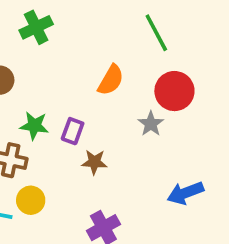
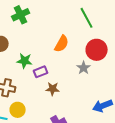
green star: (34, 126) -> (25, 61), moved
purple rectangle: (73, 131) -> (41, 72), turned 48

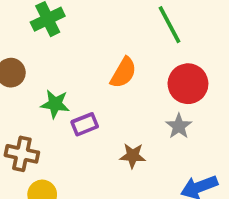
gray star: (84, 68) -> (179, 126), moved
brown star: (53, 89) -> (133, 156), moved

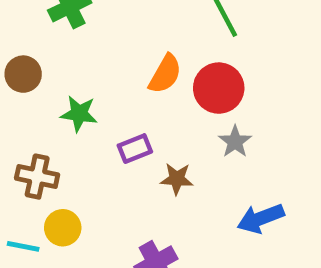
red circle: (188, 84) -> (219, 88), moved
purple rectangle: (85, 124) -> (135, 149), moved

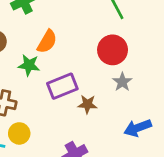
orange semicircle: (165, 74) -> (47, 42), moved
purple rectangle: (135, 149) -> (62, 86), size x1.5

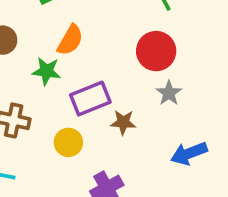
yellow circle: (19, 133) -> (68, 142), moved

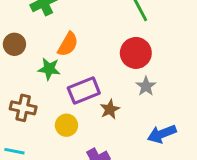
brown star: (123, 122) -> (110, 109), turned -30

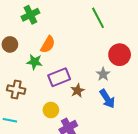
red circle: (136, 53) -> (120, 55), moved
yellow circle: (66, 125) -> (51, 110), moved
blue arrow: (162, 134) -> (107, 99), moved, turned -102

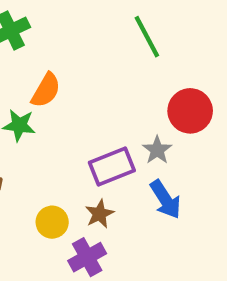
purple rectangle: (59, 77) -> (112, 166), moved
brown star: (78, 91) -> (99, 214), moved

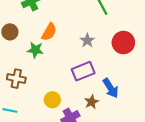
gray star: (157, 150) -> (87, 40), moved
brown star: (99, 214) -> (92, 102), moved

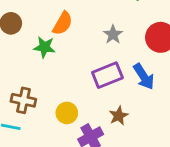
brown cross: (16, 79) -> (23, 100), moved
blue arrow: (111, 88) -> (144, 77), moved

